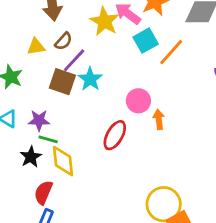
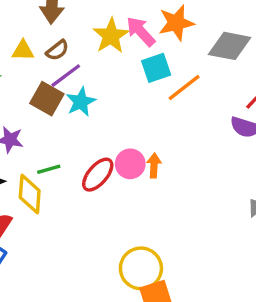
pink circle: (138, 101) -> (130, 164), moved
green line: (48, 139) -> (49, 169), moved, turned -42

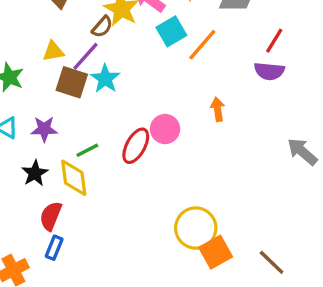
brown semicircle: (57, 50) -> (102, 27), moved
yellow triangle: (23, 51) -> (53, 51), moved
orange arrow: (154, 166) -> (218, 109), moved

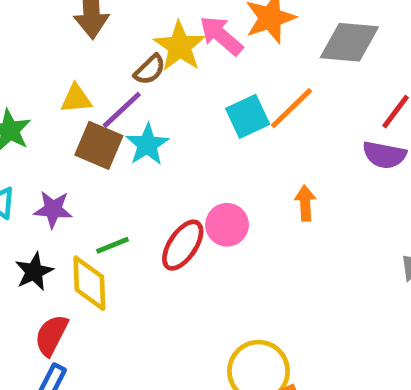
cyan square: (171, 31) -> (248, 116), moved

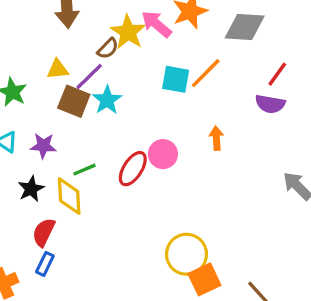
cyan square: (248, 116) -> (176, 79), turned 36

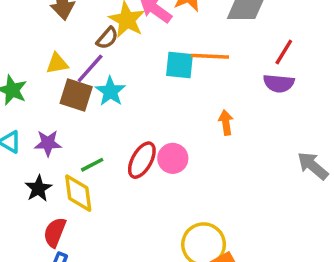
orange line: (206, 73) -> (210, 56), turned 52
pink circle: (163, 154) -> (173, 158), moved

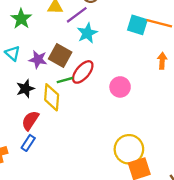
brown square: (76, 95) -> (60, 55), moved
orange arrow: (226, 123) -> (162, 61), moved
red ellipse: (142, 160) -> (83, 72), moved

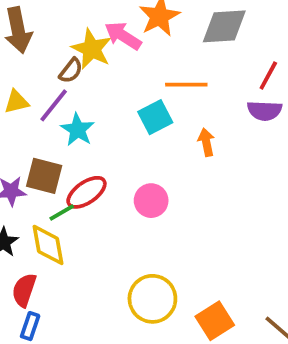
cyan square: (137, 25) -> (155, 117), moved, turned -30
red ellipse: (83, 72) -> (86, 192), turned 30
yellow circle: (129, 149) -> (152, 299), moved

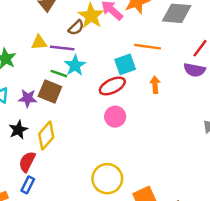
purple line: (54, 105) -> (62, 48), turned 50
red ellipse: (86, 192) -> (112, 86), moved
green line: (62, 213) -> (59, 74), moved, turned 42
yellow diamond: (48, 245) -> (46, 135), turned 44

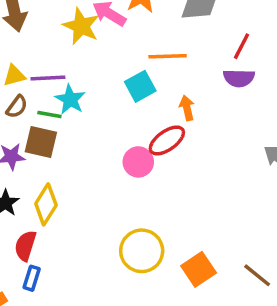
brown semicircle: (76, 28) -> (17, 107), moved
red ellipse: (112, 86) -> (167, 140), moved

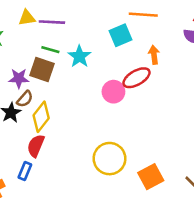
cyan star: (70, 99) -> (79, 56), moved
brown semicircle: (17, 107) -> (25, 99), moved
red semicircle: (25, 246) -> (36, 146), moved

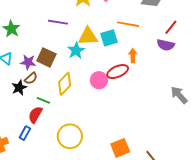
yellow triangle: (27, 18) -> (88, 36), moved, size x1.5
green line: (50, 50) -> (43, 100), moved
yellow diamond: (41, 117) -> (65, 84), moved
yellow circle: (110, 159) -> (70, 136), moved

